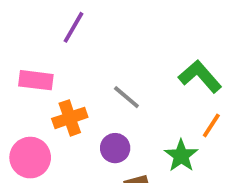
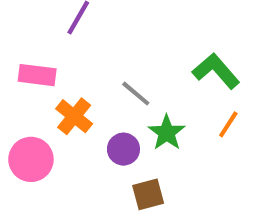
orange cross: (70, 118) -> (74, 116), turned -32
green star: (181, 156) -> (167, 133), moved

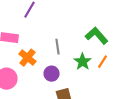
gray line: (136, 94) -> (58, 47), turned 42
green star: (167, 133) -> (83, 62), moved

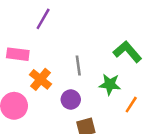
green star: (83, 62) -> (110, 84), turned -30
orange line: (103, 62) -> (131, 105), moved

